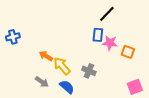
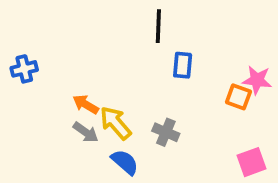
black line: (107, 14) -> (158, 26), moved, turned -42
pink star: (110, 43) -> (257, 80), moved
gray arrow: (42, 82) -> (86, 132), moved

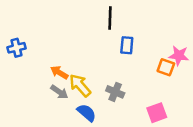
pink square: (251, 162) -> (157, 113), moved

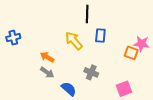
yellow arrow: (80, 85) -> (74, 41), moved

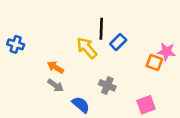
black line: (87, 14) -> (101, 29), moved
blue rectangle: (100, 36) -> (118, 42), turned 40
blue cross: (13, 38) -> (16, 44), turned 32

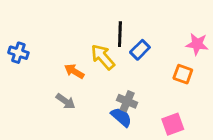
pink star: (166, 52) -> (197, 44), moved
orange arrow: (55, 67) -> (74, 71), moved
blue semicircle: (81, 105) -> (121, 117), moved

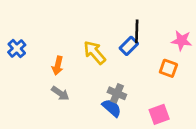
black line: (120, 34) -> (137, 31), moved
blue cross: (18, 53) -> (17, 49), turned 30
orange arrow: (74, 71) -> (58, 66), moved, turned -108

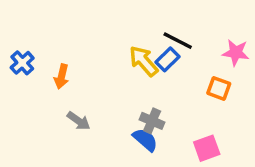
black line: (137, 31) -> (178, 41), turned -65
yellow arrow: (95, 52) -> (144, 61), moved
orange arrow: (58, 66) -> (62, 76), moved

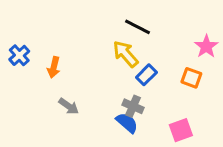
black line: (178, 41) -> (138, 27), moved
pink star: (236, 53) -> (206, 46), turned 30
blue rectangle: (167, 59) -> (146, 75), moved

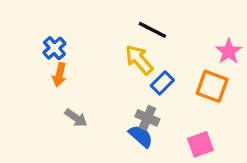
blue cross: (19, 55) -> (54, 48), moved
orange square: (191, 78) -> (212, 86), size x1.4

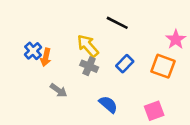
blue cross: (54, 48) -> (33, 51), moved
yellow arrow: (139, 60) -> (88, 46), moved
gray cross: (147, 118) -> (89, 66), moved

